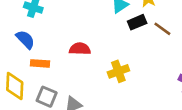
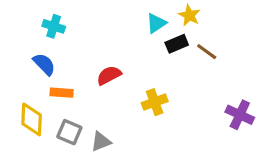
red semicircle: (80, 49) -> (109, 75), turned -30

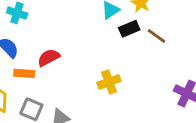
red semicircle: (109, 75) -> (49, 58), moved

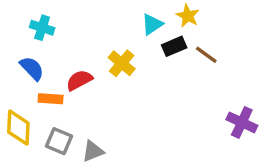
yellow cross: (109, 82) -> (122, 63), moved, turned -30

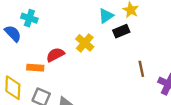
brown line: (206, 55) -> (141, 69), moved, turned 42
blue semicircle: (32, 68) -> (13, 33), moved

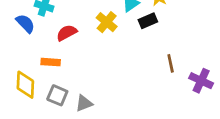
yellow cross: (85, 43) -> (107, 22), moved
red semicircle: (55, 55) -> (67, 33), moved

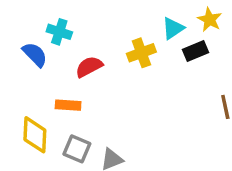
yellow cross: (107, 22) -> (141, 53), turned 30

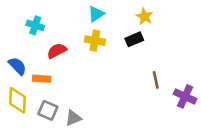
cyan triangle: (173, 28) -> (96, 14), moved
yellow cross: (141, 53) -> (95, 41), turned 30
blue semicircle: (35, 55) -> (17, 66), moved

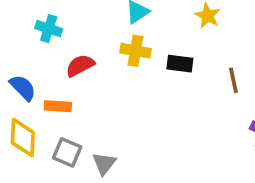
black rectangle: (134, 39) -> (180, 64), moved, turned 30
brown line: (156, 80) -> (233, 80), moved
gray triangle: (73, 118) -> (104, 163), turned -30

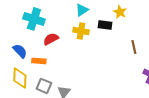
cyan cross: (49, 29) -> (34, 19), size x1.5
black rectangle: (180, 64) -> (105, 25), moved

